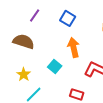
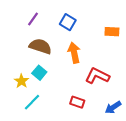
brown semicircle: (24, 41) -> (40, 46), moved
cyan square: (55, 66) -> (39, 73), moved

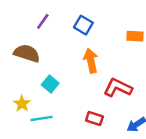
brown semicircle: (40, 46) -> (27, 53), moved
yellow star: (21, 81) -> (22, 104), moved
cyan line: (32, 102) -> (42, 118), turned 36

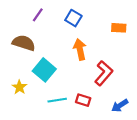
cyan square: (50, 84) -> (44, 70), size x1.5
red L-shape: (118, 88) -> (104, 73), turned 105
cyan line: (42, 118) -> (57, 100), moved

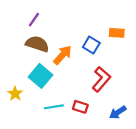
blue square: (73, 18) -> (91, 45), moved
brown semicircle: (24, 43) -> (37, 44), moved
orange arrow: (80, 49) -> (63, 55), moved, turned 54

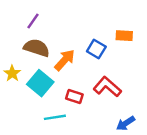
red L-shape: (101, 79) -> (107, 87), turned -90
yellow star: (15, 94) -> (12, 73), moved
red rectangle: (80, 107) -> (74, 97), moved

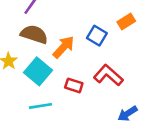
orange rectangle: (124, 36) -> (126, 22), turned -35
cyan line: (55, 117) -> (41, 106), moved

